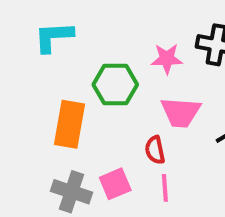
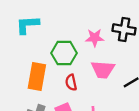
red semicircle: (155, 150) -> (71, 82), moved

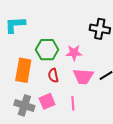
pink star: (95, 38) -> (74, 53), moved
pink trapezoid: (103, 69) -> (83, 76), moved

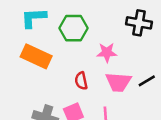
green hexagon: (47, 50) -> (73, 28), moved
orange rectangle: (23, 70) -> (36, 56), moved, turned -75

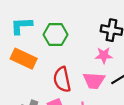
pink star: (107, 53) -> (104, 55), moved
red semicircle: (81, 81) -> (62, 79), size x1.6

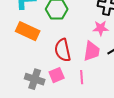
pink trapezoid: (94, 81) -> (92, 51), turned -85

